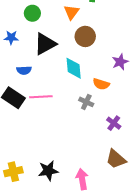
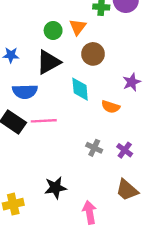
green circle: (32, 13) -> (53, 30), moved
blue semicircle: (24, 70) -> (25, 91), size x1.5
gray cross: (86, 102) -> (94, 148), moved
black star: (48, 171) -> (55, 188), moved

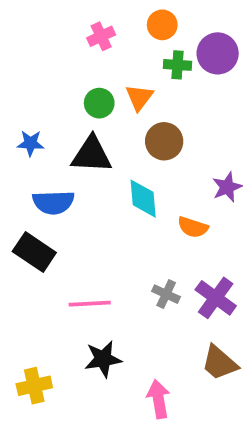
black triangle: (48, 62) -> (92, 155), turned 32
pink line: (44, 121) -> (90, 304), moved
purple cross: (125, 150) -> (216, 298), size x1.5

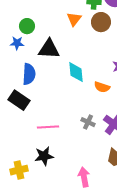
green circle: (99, 103) -> (27, 26), moved
brown circle: (164, 141) -> (101, 22), moved
blue semicircle: (53, 202) -> (29, 74), turned -85
black star: (103, 359) -> (44, 156), moved

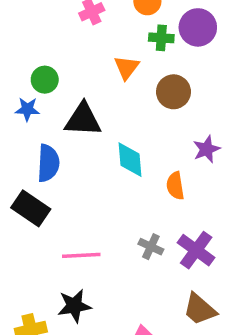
brown circle: (101, 22) -> (173, 92), moved
orange semicircle: (102, 87) -> (175, 186), turned 63

